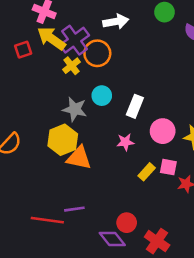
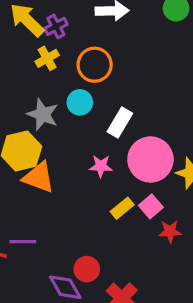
purple cross: (74, 40) -> (56, 26), size x0.6
orange circle: (97, 53) -> (95, 65), moved
pink circle: (163, 131) -> (150, 159), size x1.4
pink square: (168, 167) -> (151, 206), turned 30

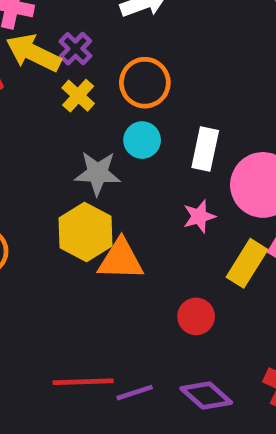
yellow rectangle: (122, 208) -> (247, 263), size x1.4
purple line: (23, 242) -> (135, 393), moved
red circle: (87, 269) -> (196, 316), moved

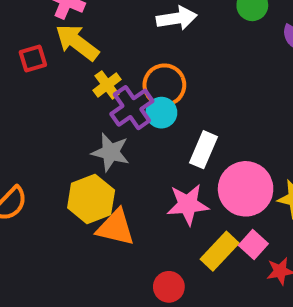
purple cross: (75, 49) -> (132, 108), moved, size x1.5
cyan circle: (142, 140) -> (161, 113), moved
pink star: (199, 216) -> (188, 205), size x1.5

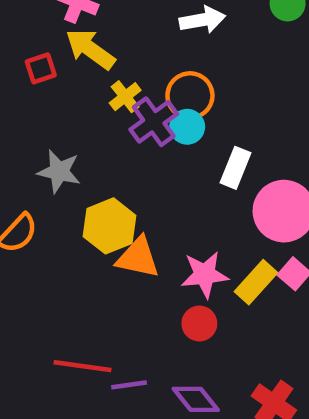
gray star: (111, 152) -> (59, 171), moved
pink star: (188, 205) -> (205, 274), moved

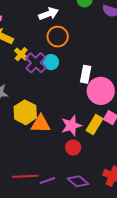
orange circle: (190, 96) -> (58, 37), moved
white rectangle: (236, 168) -> (86, 74), moved

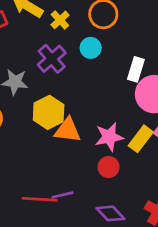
yellow cross: (21, 54) -> (60, 20), moved
purple cross: (36, 63) -> (52, 59), moved
purple line: (47, 180) -> (63, 195), moved

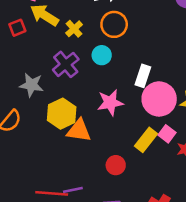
pink star: (109, 137) -> (110, 103), moved

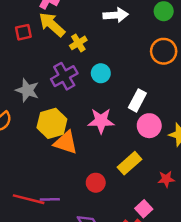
orange circle: (114, 24) -> (164, 51), moved
pink circle: (159, 99) -> (149, 126), size x0.7
pink square: (167, 134) -> (144, 209), moved

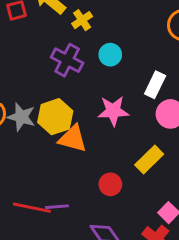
purple cross: (64, 76) -> (67, 60), turned -30
gray star: (27, 90) -> (21, 117), moved

